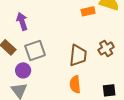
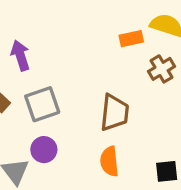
brown cross: (106, 48) -> (162, 69), moved
purple circle: (23, 70) -> (44, 150), moved

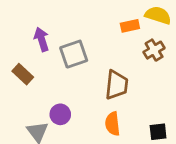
gray square: (42, 104) -> (74, 54), moved

